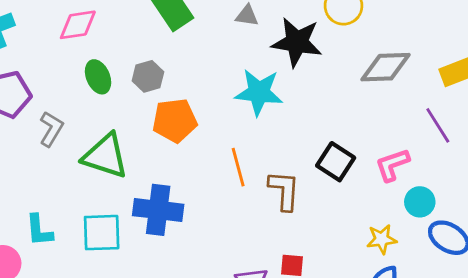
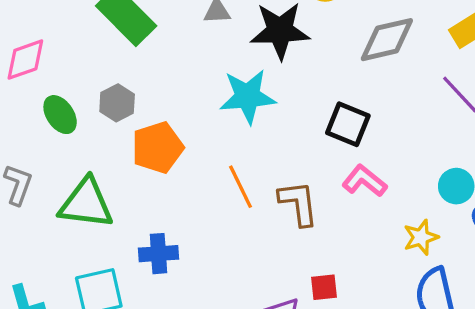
black square: (336, 162) -> (348, 124), moved
pink L-shape: (392, 165) -> (364, 181), moved, turned 69
blue cross: (158, 210) -> (158, 254), size x0.7

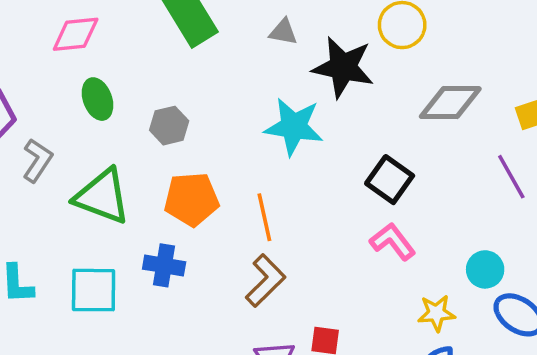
gray hexagon: (117, 103) -> (169, 126), moved
orange pentagon: (158, 148) -> (192, 199), moved
brown L-shape: (298, 203) -> (265, 281), moved, turned 39

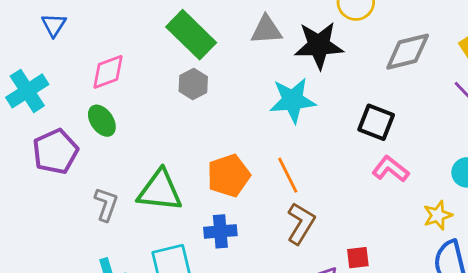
gray triangle: (283, 32) -> (266, 30), size x1.4
green ellipse: (98, 99) -> (102, 121), moved
gray hexagon: (169, 126) -> (193, 84), moved
gray L-shape: (37, 160) -> (106, 204), moved

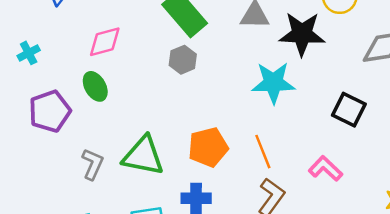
cyan cross: (27, 91) -> (29, 53), size x0.6
pink L-shape: (390, 169) -> (326, 169), moved

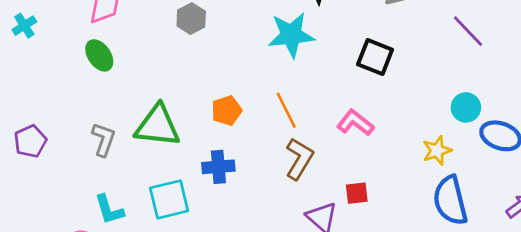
purple pentagon: (50, 111) -> (30, 141), moved, size x0.7
orange pentagon: (208, 147) -> (227, 111), size x0.7

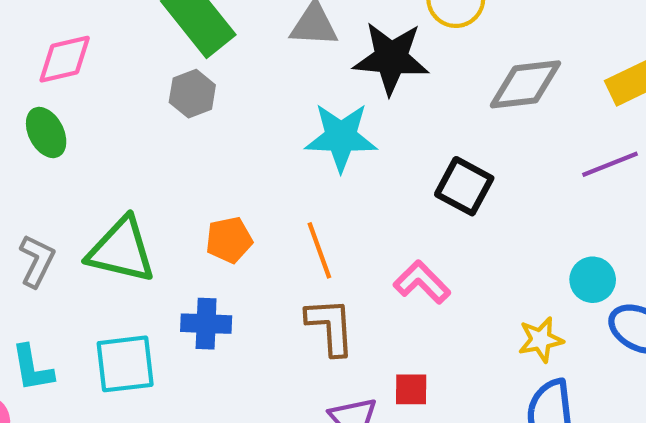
purple line: (468, 31) -> (610, 164), turned -75
brown L-shape: (299, 159) -> (330, 326), turned -42

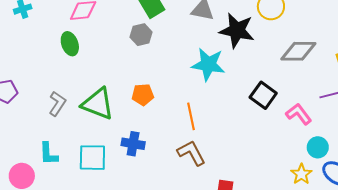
orange pentagon: (229, 240) -> (143, 95), moved
pink L-shape: (422, 282) -> (299, 114), moved
brown L-shape: (330, 326) -> (191, 153), turned -32
yellow star: (541, 340) -> (301, 174), moved, turned -30

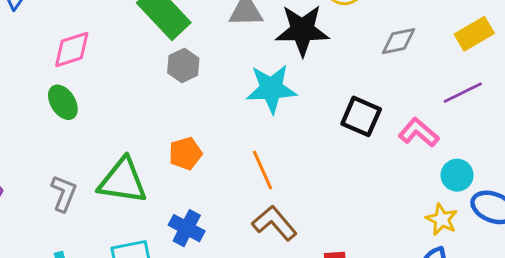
gray hexagon: (141, 35) -> (183, 65), moved
gray diamond: (298, 51) -> (399, 41), size x0.7
blue cross: (133, 144) -> (187, 228), turned 30

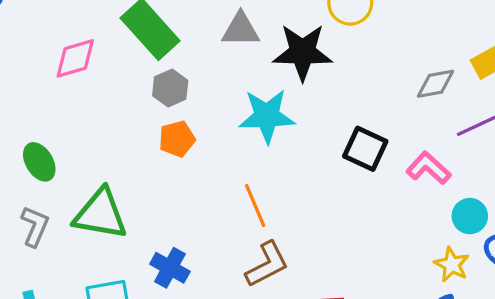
gray diamond: (399, 41) -> (436, 84), moved
pink diamond: (72, 49) -> (75, 58), moved
green ellipse: (63, 102) -> (39, 162), moved
orange pentagon: (185, 153) -> (177, 139), moved
brown L-shape: (275, 223) -> (267, 264), turned 102

